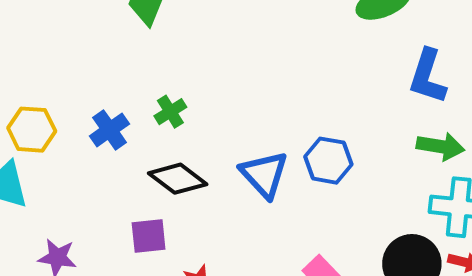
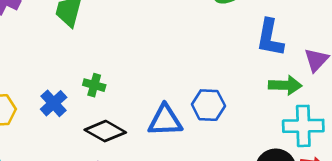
green cross: (170, 112) -> (94, 85), turned -35
blue triangle: (264, 174) -> (165, 120), turned -42

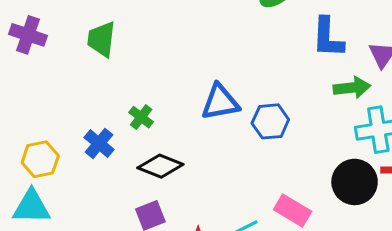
green cross: (94, 85) -> (141, 117), turned 30
blue triangle: (165, 120) -> (220, 102), moved

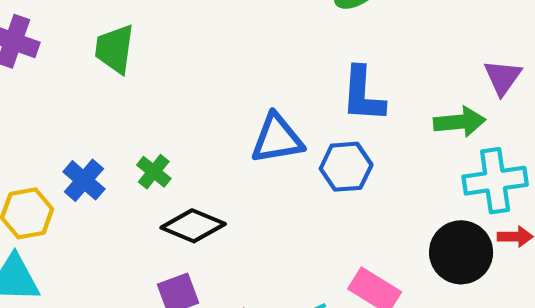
blue L-shape: (328, 38) -> (363, 94), moved
green cross: (141, 117) -> (154, 172), moved
blue cross: (99, 143) -> (84, 180), moved

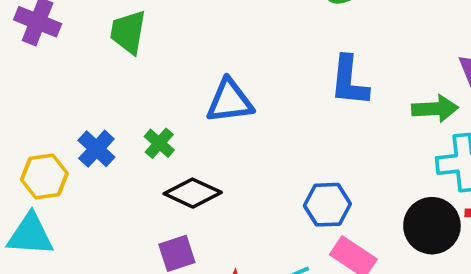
blue triangle: (277, 139) -> (230, 101), moved
blue hexagon: (346, 167) -> (327, 205), moved

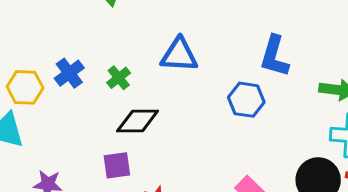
black diamond: (193, 193) -> (138, 121), turned -36
blue hexagon: (327, 205) -> (246, 100), moved

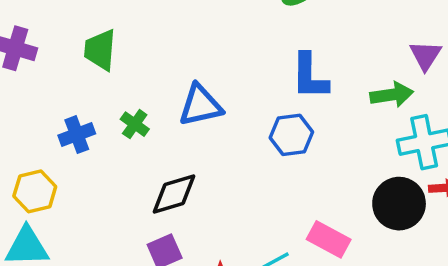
blue cross: (69, 73) -> (77, 135), moved, turned 32
green cross: (119, 78) -> (135, 124), moved

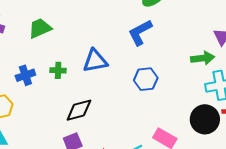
green trapezoid: (100, 50) -> (40, 28), turned 60
blue L-shape: (310, 76) -> (140, 32), moved, turned 60
green cross: (135, 124) -> (58, 70), turned -35

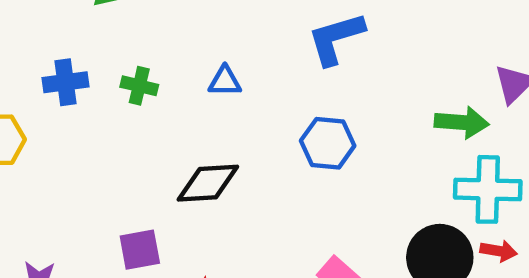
blue triangle: (95, 61) -> (225, 81), size x0.6
black diamond: (79, 110) -> (208, 183), moved

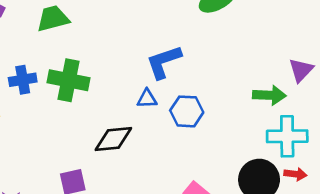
blue L-shape: (336, 38) -> (164, 62), moved
blue triangle: (225, 81) -> (147, 99), moved
green cross: (139, 86) -> (68, 80), size x1.8

